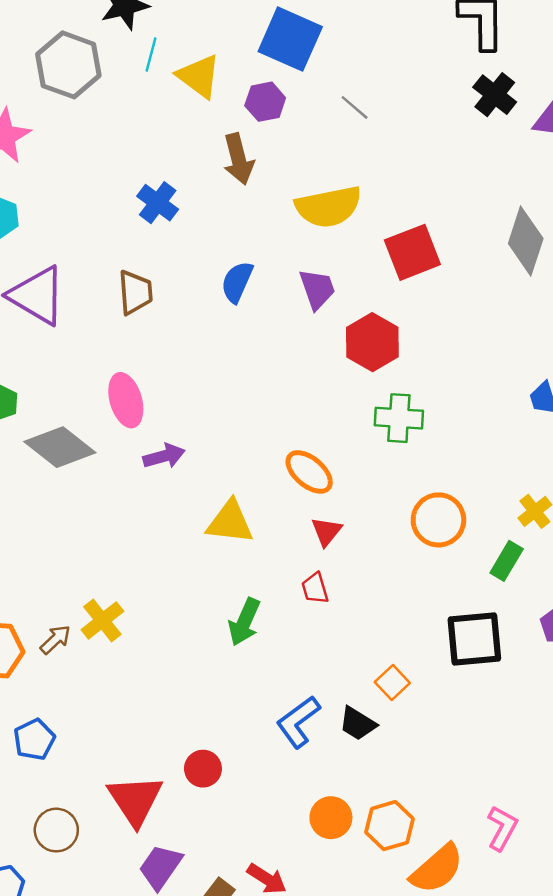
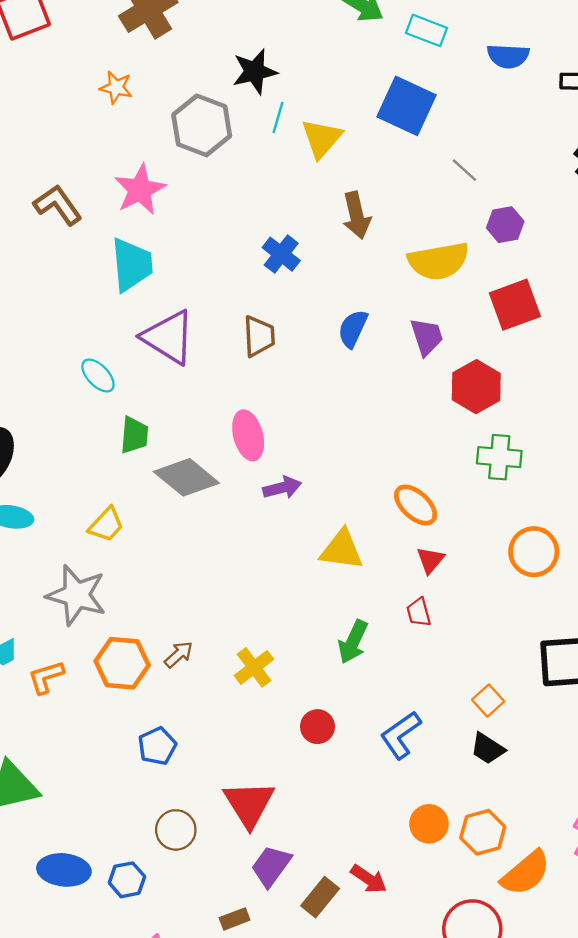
yellow triangle: (199, 76) -> (322, 138), turned 33
purple hexagon: (265, 102) -> (505, 225), moved
yellow cross: (102, 620) -> (254, 667), moved
black trapezoid: (358, 724) -> (488, 749), moved
red circle: (203, 769) -> (317, 727), moved

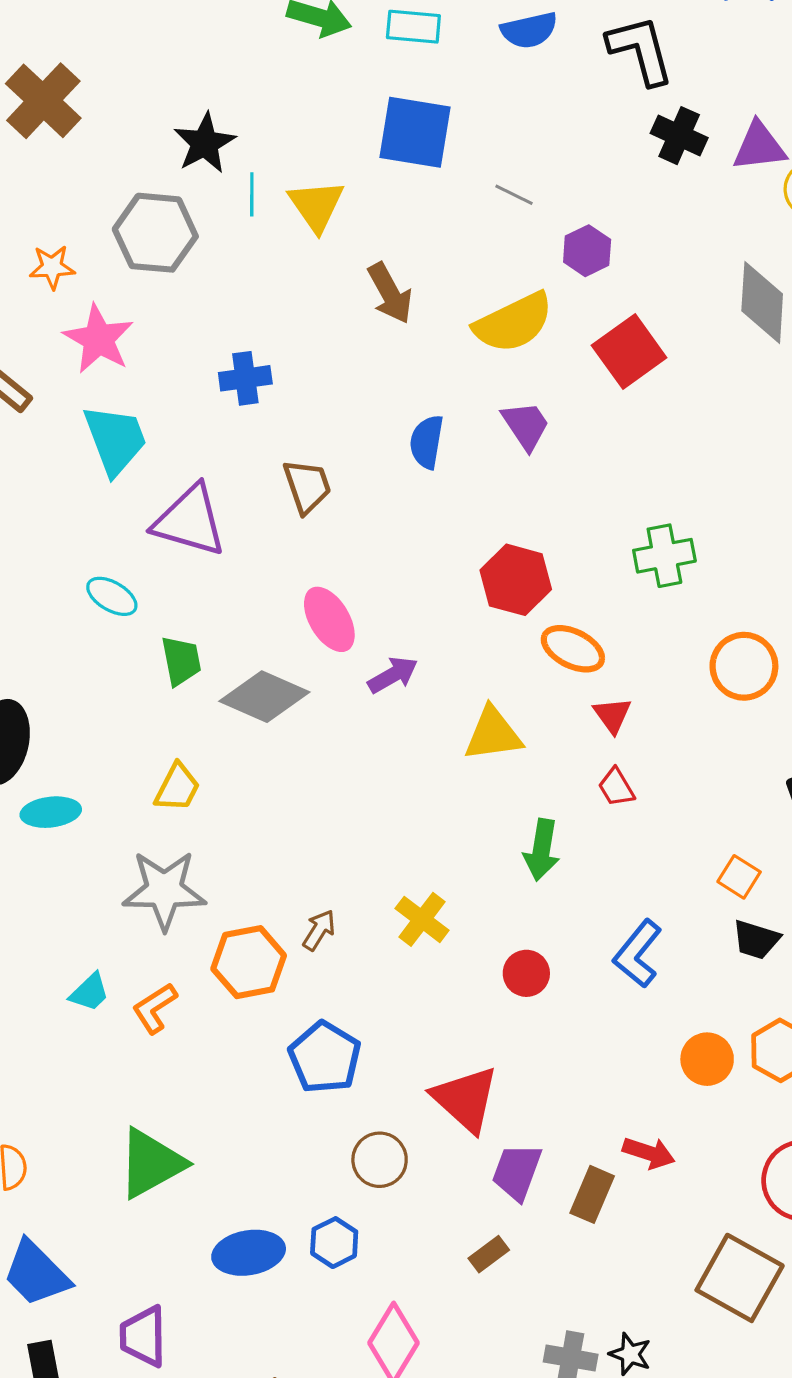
orange star: (116, 87) -> (52, 267), moved
blue cross: (281, 254) -> (245, 378), moved, turned -30
red hexagon: (476, 387) -> (516, 580), moved
blue pentagon: (157, 746) -> (325, 1057), size x1.4

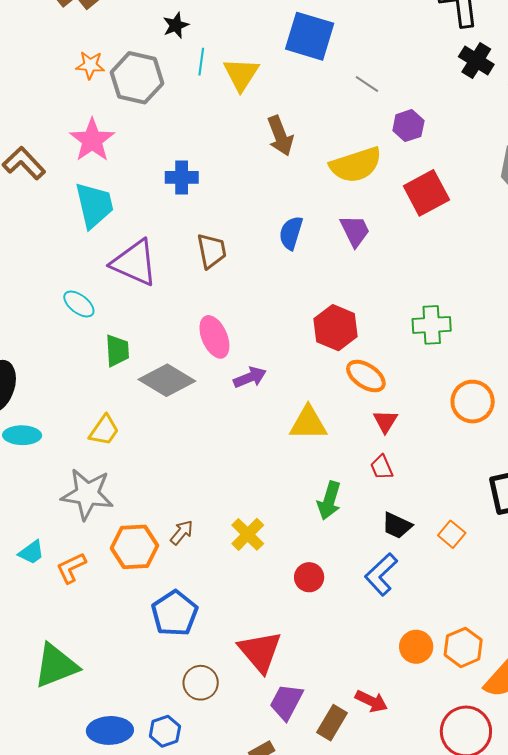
black star: (205, 143) -> (176, 25), size x0.7
orange star: (52, 267) -> (90, 65), moved
black trapezoid: (756, 940) -> (397, 525), moved

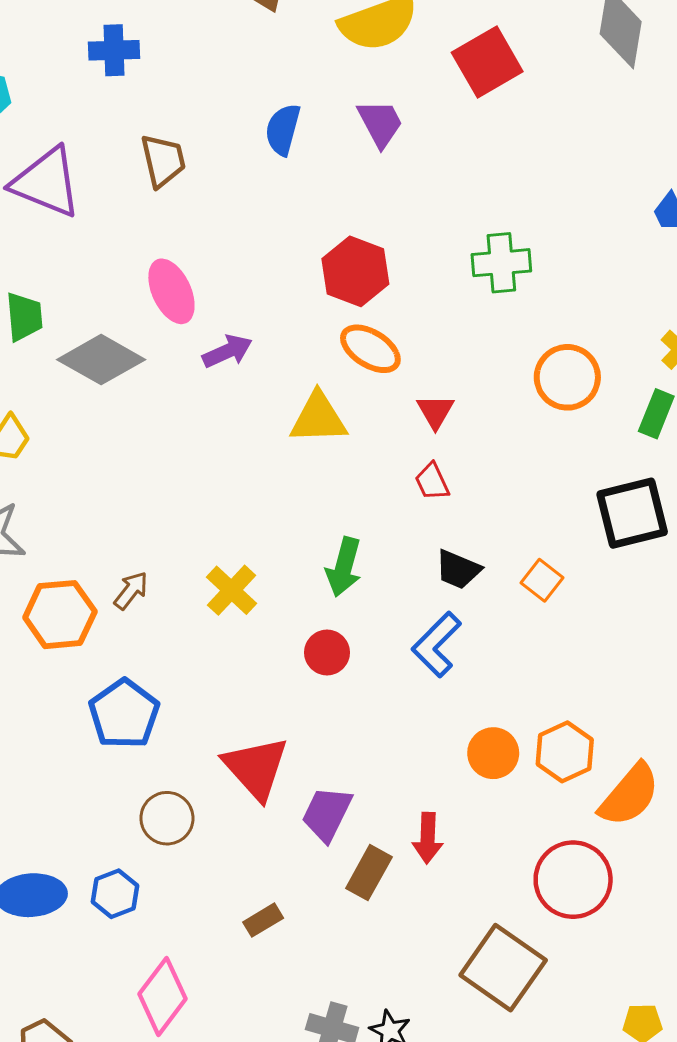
orange ellipse: (366, 376) -> (370, 349), moved
green arrow: (329, 501) -> (344, 567), moved
red arrow: (371, 701) -> (428, 838), turned 68
purple trapezoid: (286, 702) -> (327, 814), moved

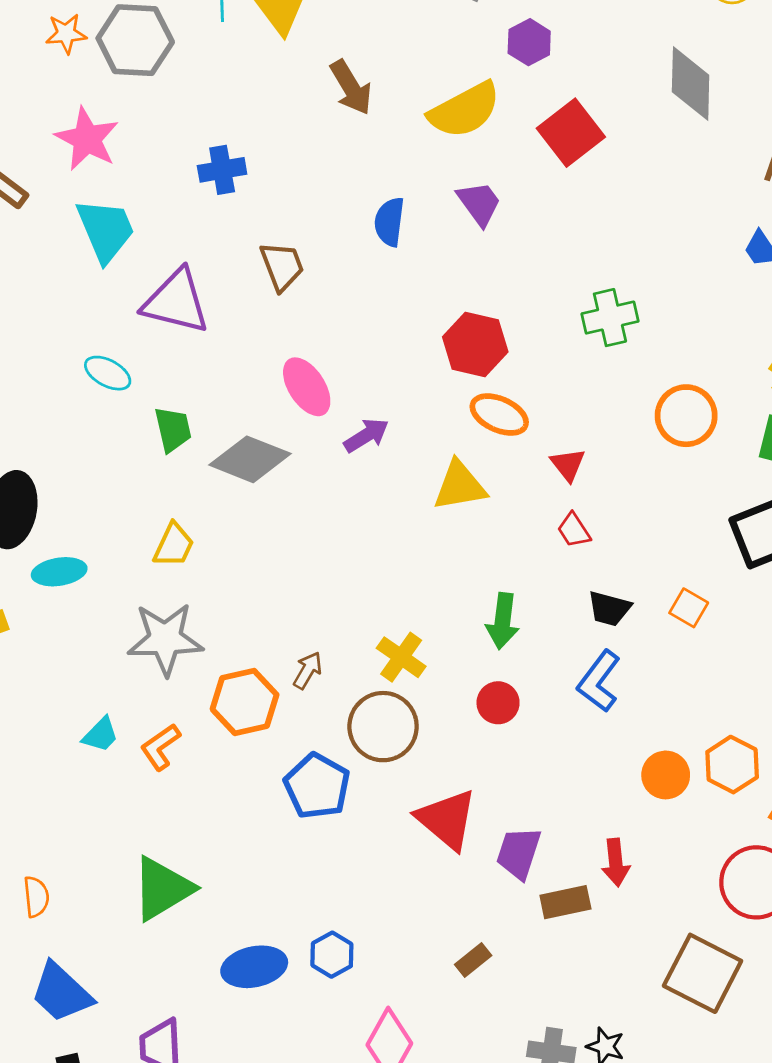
brown circle: (167, 818) -> (383, 727), moved, size x1.4
brown rectangle: (369, 873) -> (565, 902), turned 57

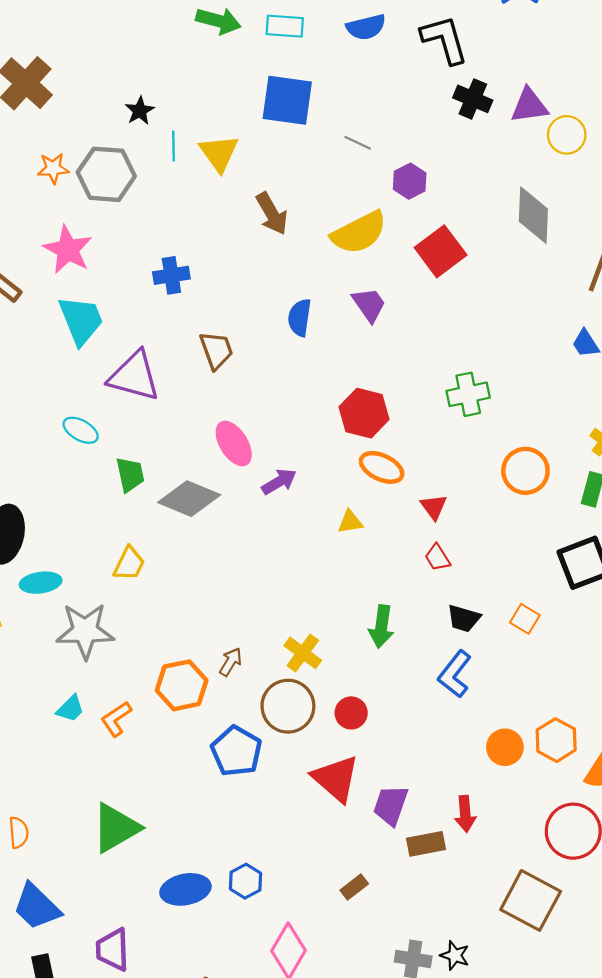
yellow triangle: (460, 486) -> (350, 522), size x0.6
gray star: (165, 639) -> (85, 631), moved
red circle: (498, 703) -> (351, 713), moved

